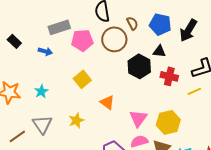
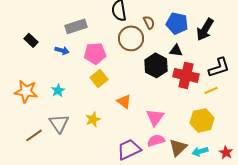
pink pentagon: (82, 40) -> (95, 53), moved
red cross: (169, 76) -> (186, 75), size x1.4
yellow hexagon: (168, 122) -> (202, 120), moved

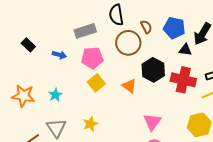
gray rectangle: (76, 26) -> (85, 31), moved
black triangle: (176, 50) -> (185, 50), moved
orange triangle: (124, 101) -> (129, 86), moved

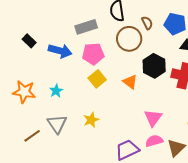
blue arrow: (59, 55) -> (60, 51), size x1.6

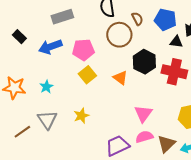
gray rectangle: (86, 27) -> (62, 17), moved
blue arrow: (60, 51) -> (50, 47), turned 145

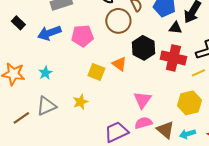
yellow square: (87, 75) -> (96, 72), moved, turned -30
gray triangle: (47, 120) -> (46, 106), turned 40
brown triangle: (166, 144) -> (165, 130), turned -36

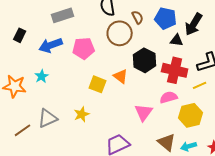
black rectangle: (18, 23) -> (20, 35), turned 72
cyan star: (45, 73) -> (42, 76), moved
pink semicircle: (143, 123) -> (169, 97), moved

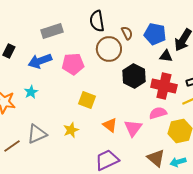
orange triangle: (121, 76) -> (110, 125), moved

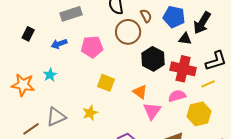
blue arrow: (40, 61) -> (59, 44), size x0.7
orange triangle: (110, 125) -> (140, 92), moved

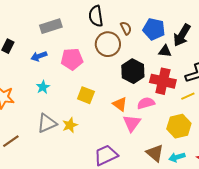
cyan star: (50, 75) -> (43, 87), moved
pink semicircle: (177, 96) -> (146, 103), moved
gray triangle: (56, 117) -> (47, 123), moved

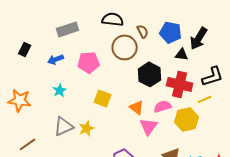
black semicircle: (96, 16) -> (113, 19), turned 105
yellow hexagon: (179, 126) -> (187, 119), moved

